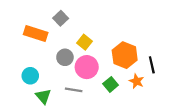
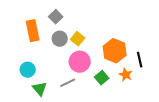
orange rectangle: (36, 33) -> (33, 31), turned 60
gray circle: (65, 57) -> (60, 39), moved
gray line: (74, 90) -> (68, 83), turned -35

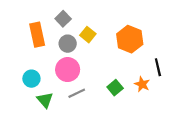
yellow square: (78, 39) -> (88, 35), moved
orange hexagon: (115, 51) -> (130, 39), moved
pink circle: (80, 62) -> (68, 70), moved

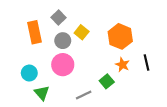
orange star: (142, 84) -> (122, 65), moved
gray line: (77, 93) -> (84, 95), moved

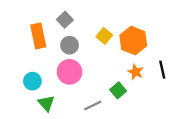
yellow square: (82, 32) -> (104, 36), moved

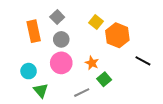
yellow square: (104, 36) -> (96, 22), moved
black line: (162, 70) -> (143, 61), turned -49
orange star: (136, 72) -> (92, 63), moved

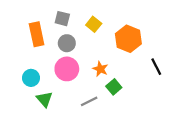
gray square: (57, 17) -> (62, 19), turned -32
yellow square: (96, 22) -> (94, 24), moved
black line: (143, 61) -> (156, 67), turned 35

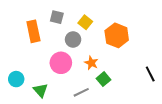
gray circle: (67, 43) -> (73, 39), moved
black line: (156, 67) -> (150, 74), moved
cyan circle: (31, 78) -> (16, 79), moved

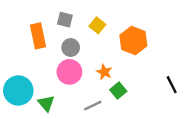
gray circle: (73, 39) -> (71, 47), moved
cyan circle: (16, 79) -> (18, 90), size x1.6

